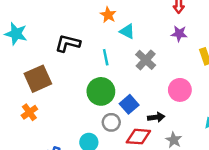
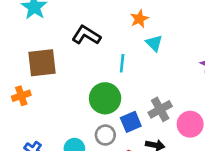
gray cross: (146, 60) -> (160, 109), moved

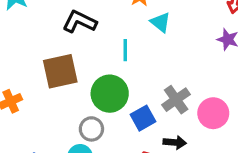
brown square: (42, 63) -> (60, 71), moved
gray circle: (105, 135) -> (91, 129), moved

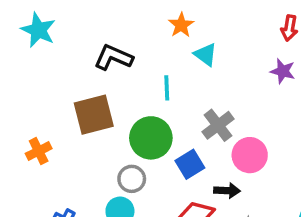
gray cross: (176, 100) -> (218, 125), moved
pink circle: (213, 113) -> (250, 155), moved

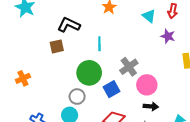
cyan triangle: (206, 55) -> (149, 16), moved
brown square: (94, 115) -> (57, 46), moved, size x0.6
black arrow: (227, 191) -> (151, 106), moved

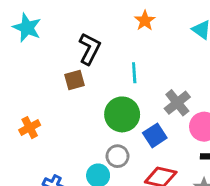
black L-shape: (69, 25) -> (90, 49), turned 95
gray circle: (77, 97) -> (118, 156), moved

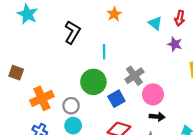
brown square: (75, 80) -> (16, 73), moved, turned 32
orange cross: (30, 128) -> (42, 98), moved, size x1.5
gray circle: (118, 156) -> (71, 106), moved

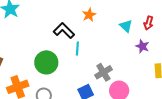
black L-shape: (72, 32) -> (64, 31), moved, turned -80
green circle: (93, 82) -> (46, 62), moved

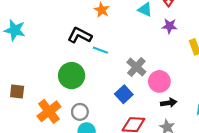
cyan line: (77, 49) -> (100, 50), turned -56

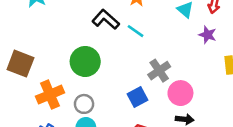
cyan line: (100, 50) -> (136, 31), moved
brown square: (17, 92) -> (20, 64), size x1.5

